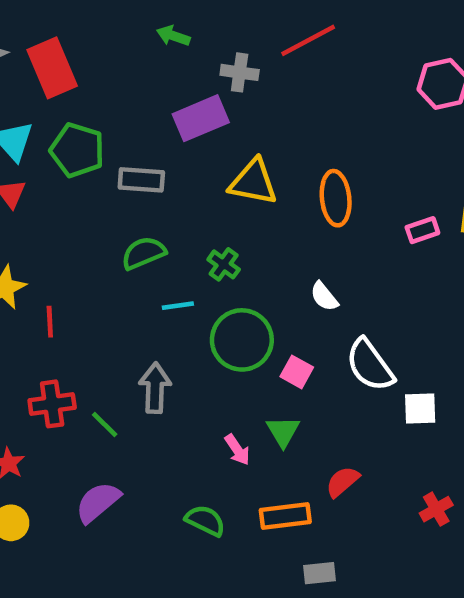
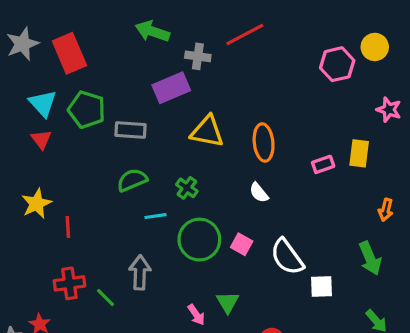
green arrow: (173, 36) -> (152, 31), size x1.5
white semicircle: (324, 296) -> (259, 193), moved
pink square: (297, 372) -> (242, 244), moved

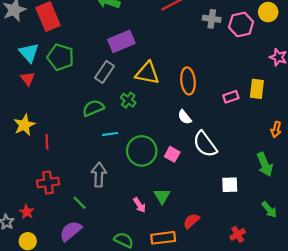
gray cross: (198, 56) -> (212, 19), moved
gray rectangle: (131, 130) -> (104, 72), moved, turned -60
green cross: (187, 188) -> (128, 100), moved
white semicircle: (287, 257) -> (205, 144), moved
green line: (105, 297) -> (80, 203), moved

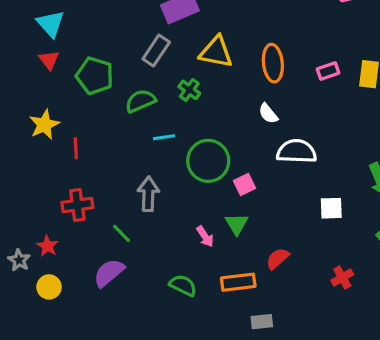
green pentagon: (60, 57) -> (95, 76), moved
pink rectangle: (231, 97) -> (328, 71), moved
white semicircle: (205, 144) -> (297, 151), turned 128
pink square: (172, 154) -> (244, 184), moved, turned 35

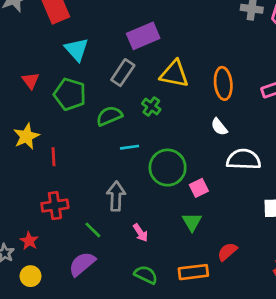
cyan triangle: (51, 24) -> (77, 49), moved
pink arrow: (205, 237) -> (140, 233), moved

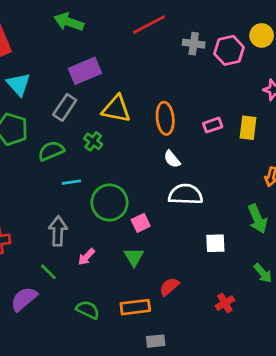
white semicircle: (219, 127) -> (172, 159), moved
green line: (93, 230) -> (48, 272), moved
pink arrow: (140, 233) -> (86, 257), moved, turned 78

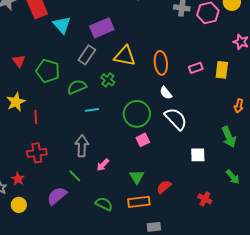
cyan triangle: (18, 84) -> (62, 25), moved
white semicircle: (186, 194) -> (176, 119), turned 45
green circle: (109, 203) -> (137, 114), moved
green triangle: (134, 257) -> (137, 177), moved
red cross: (225, 303) -> (205, 199), turned -32

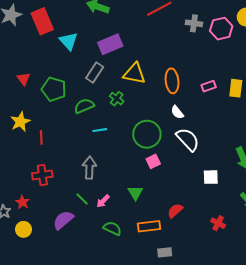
pink arrow: (103, 165) -> (103, 201), moved
green triangle: (137, 177) -> (135, 193), moved

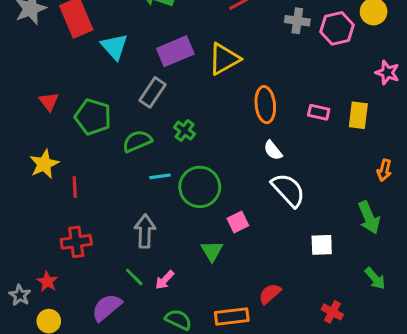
yellow triangle: (134, 74) -> (224, 59), moved, turned -40
pink rectangle: (209, 86) -> (319, 112), turned 32
green circle: (147, 134) -> (200, 187), moved
green triangle: (135, 193) -> (212, 251), moved

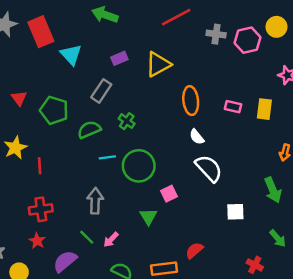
purple rectangle: (175, 51) -> (119, 58), size x0.6
red star: (47, 281) -> (37, 241), moved
red cross: (332, 312) -> (255, 265), moved

